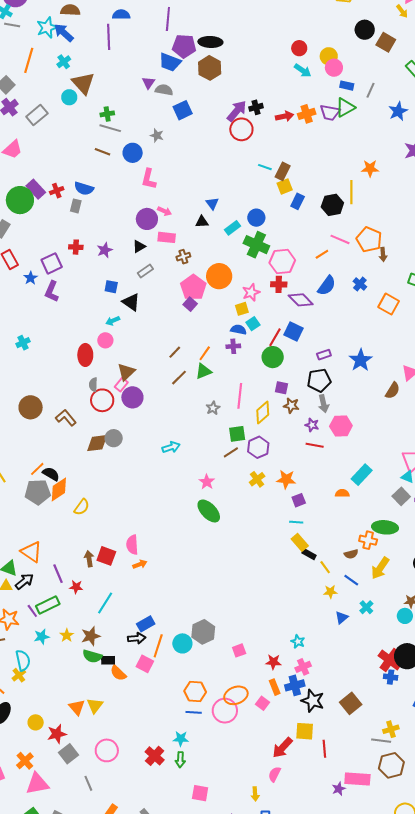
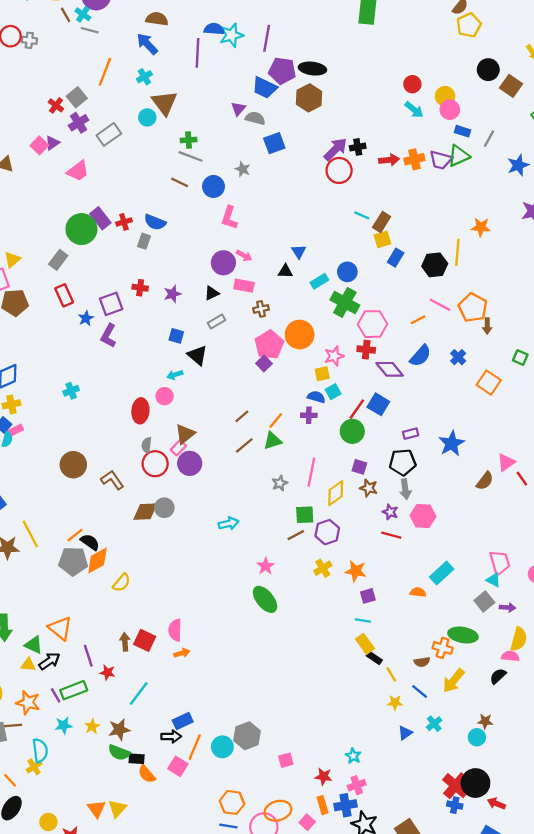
cyan star: (47, 28) -> (231, 35), moved

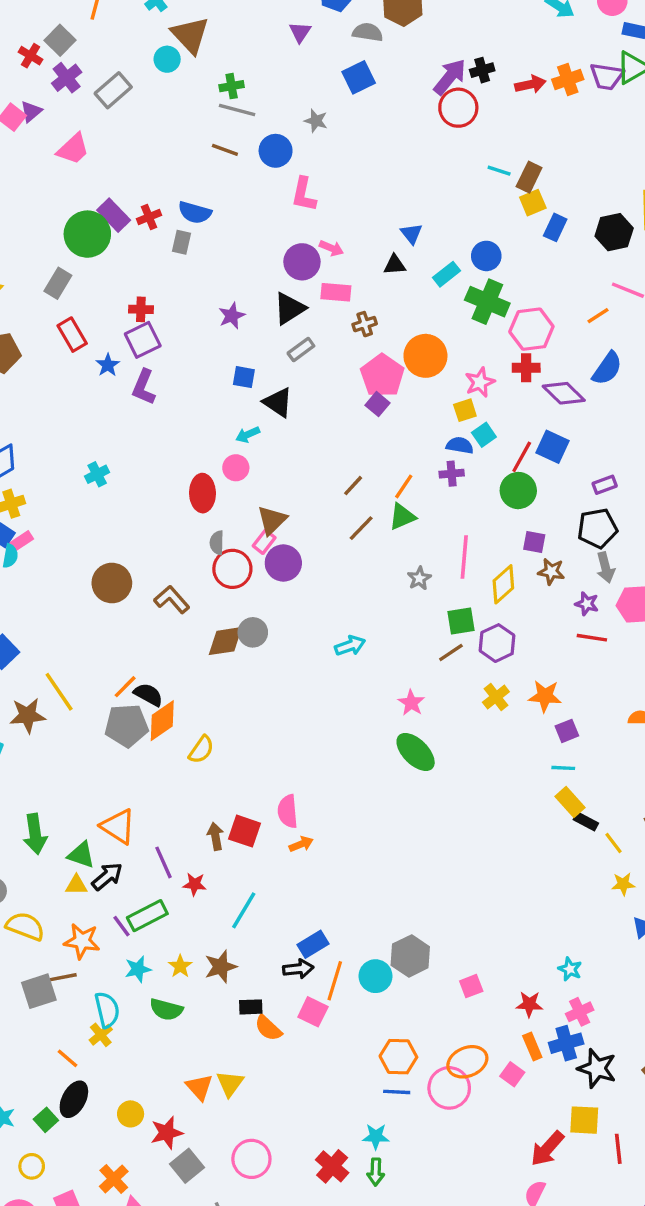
gray semicircle: (255, 118) -> (368, 32), moved
red cross: (140, 288) -> (141, 309), moved
black triangle: (212, 293) -> (289, 308), size x1.5
green semicircle: (119, 753) -> (166, 1009), moved

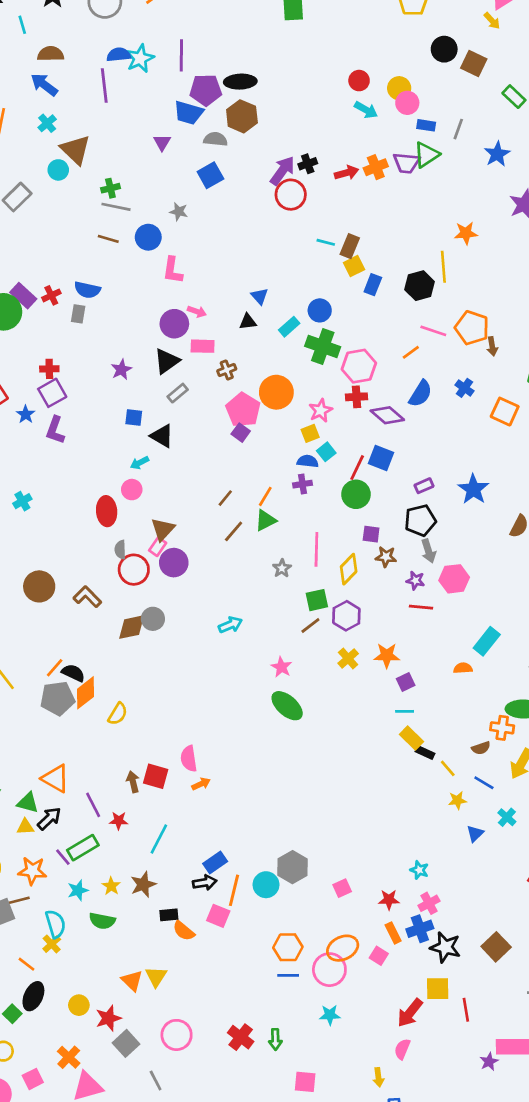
cyan star: (376, 1136) -> (330, 1015), moved

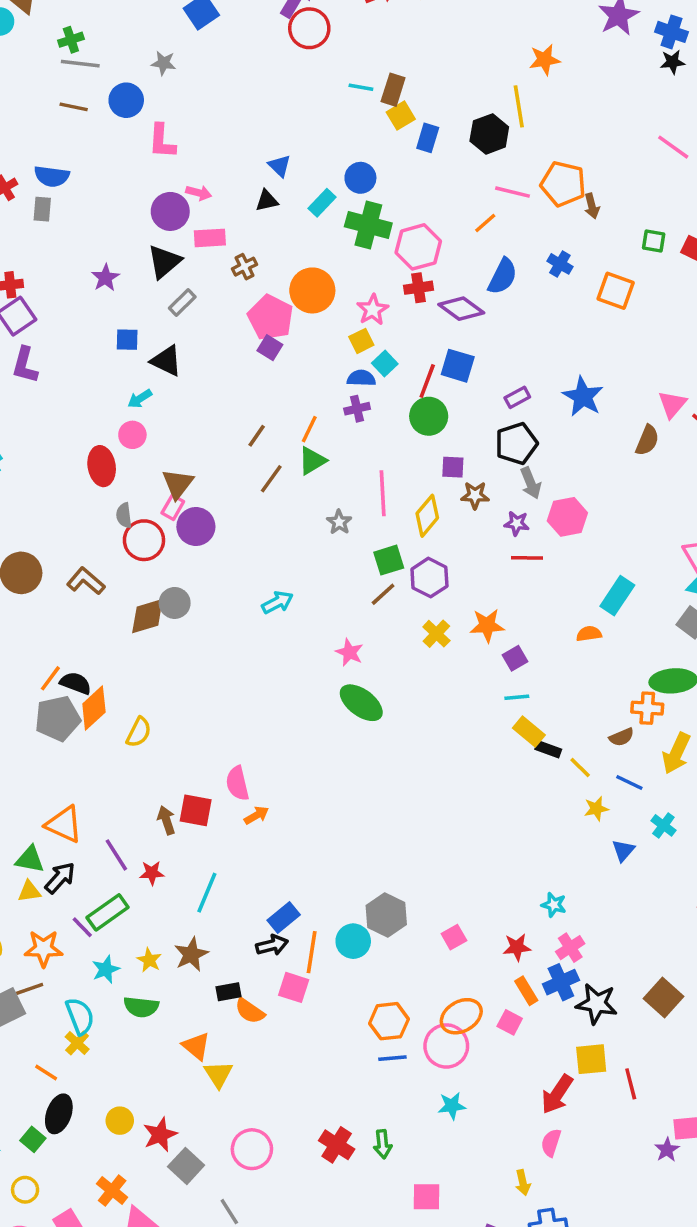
orange triangle: (132, 981) -> (196, 1046), moved

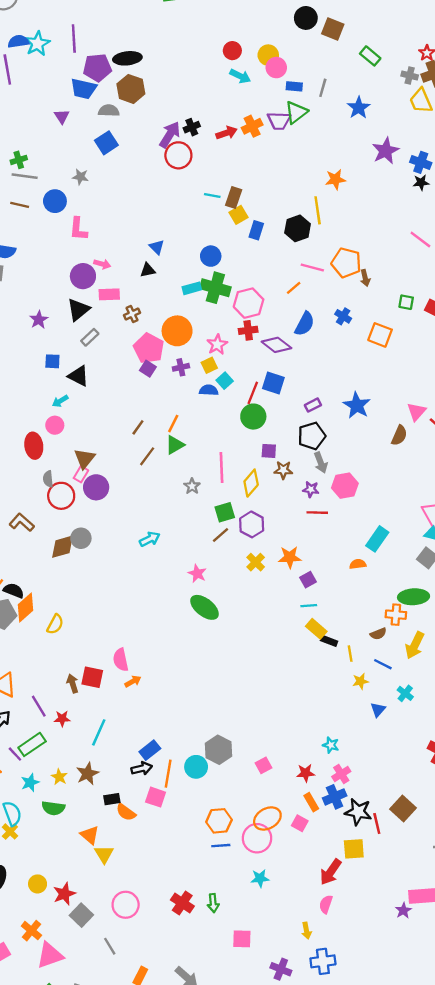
cyan rectangle: (322, 203) -> (192, 288), moved, turned 30
purple cross: (357, 409) -> (181, 367), moved
yellow line: (580, 768) -> (350, 654), turned 35
red line: (631, 1084) -> (377, 823), moved

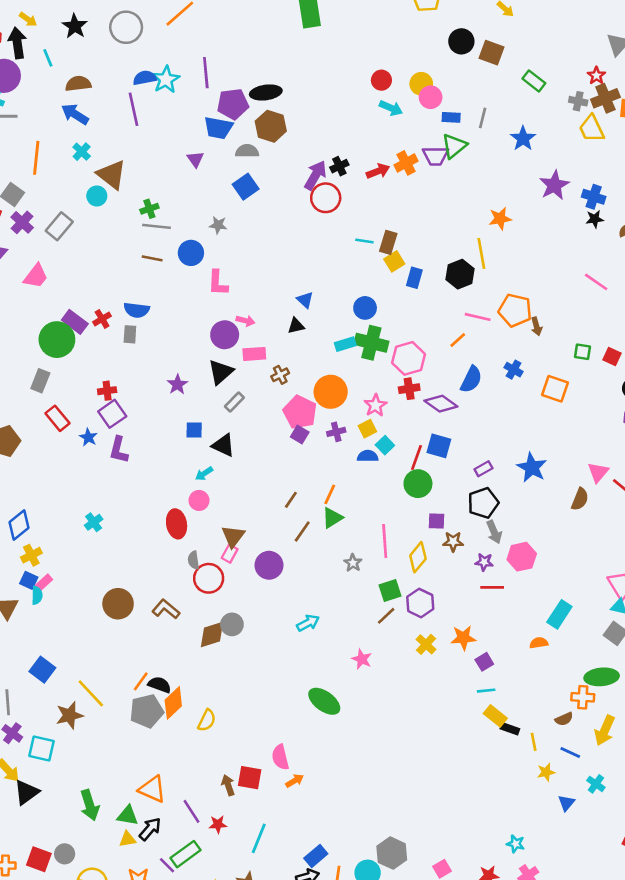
purple circle: (96, 487) -> (269, 565), moved
green ellipse: (204, 607) -> (324, 701), moved

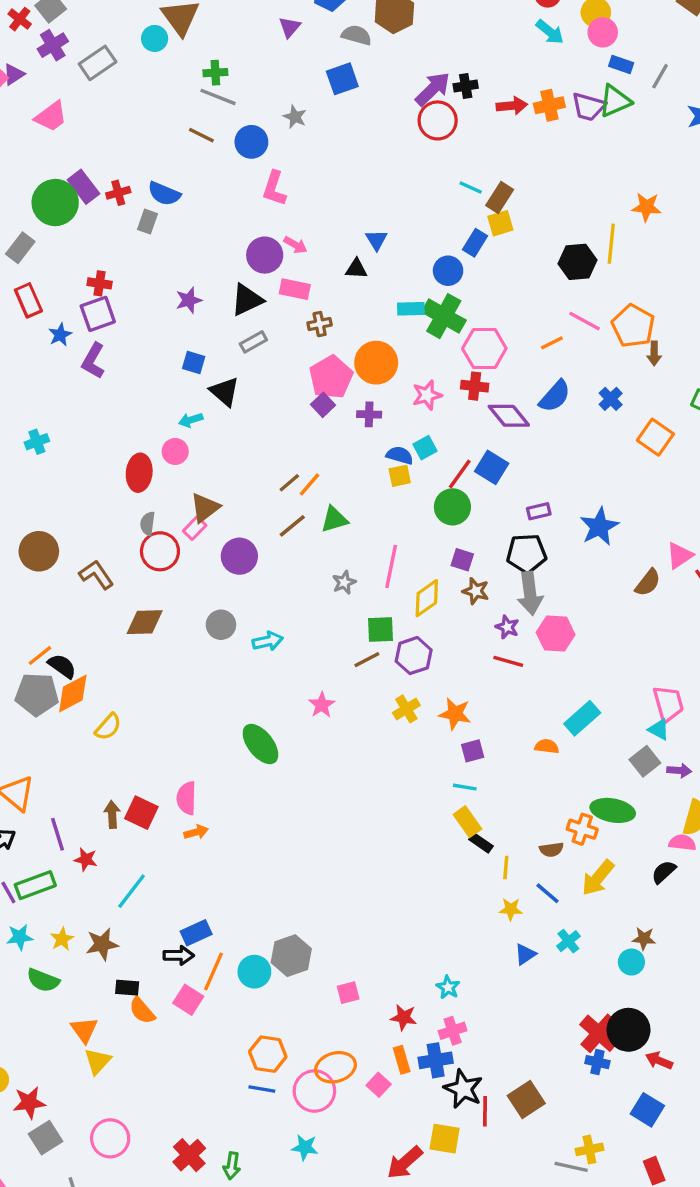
blue rectangle: (414, 278) -> (475, 243), moved
yellow square: (367, 429) -> (400, 476), moved
orange line: (330, 494) -> (310, 484), moved
gray arrow: (494, 532) -> (530, 593), size x1.4
gray circle: (232, 624) -> (221, 625), moved

